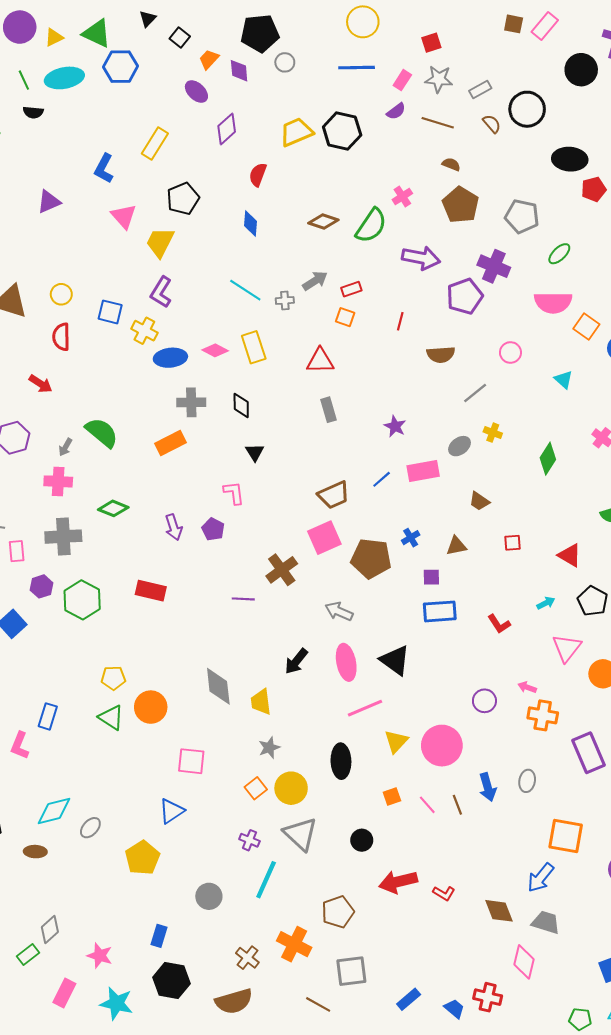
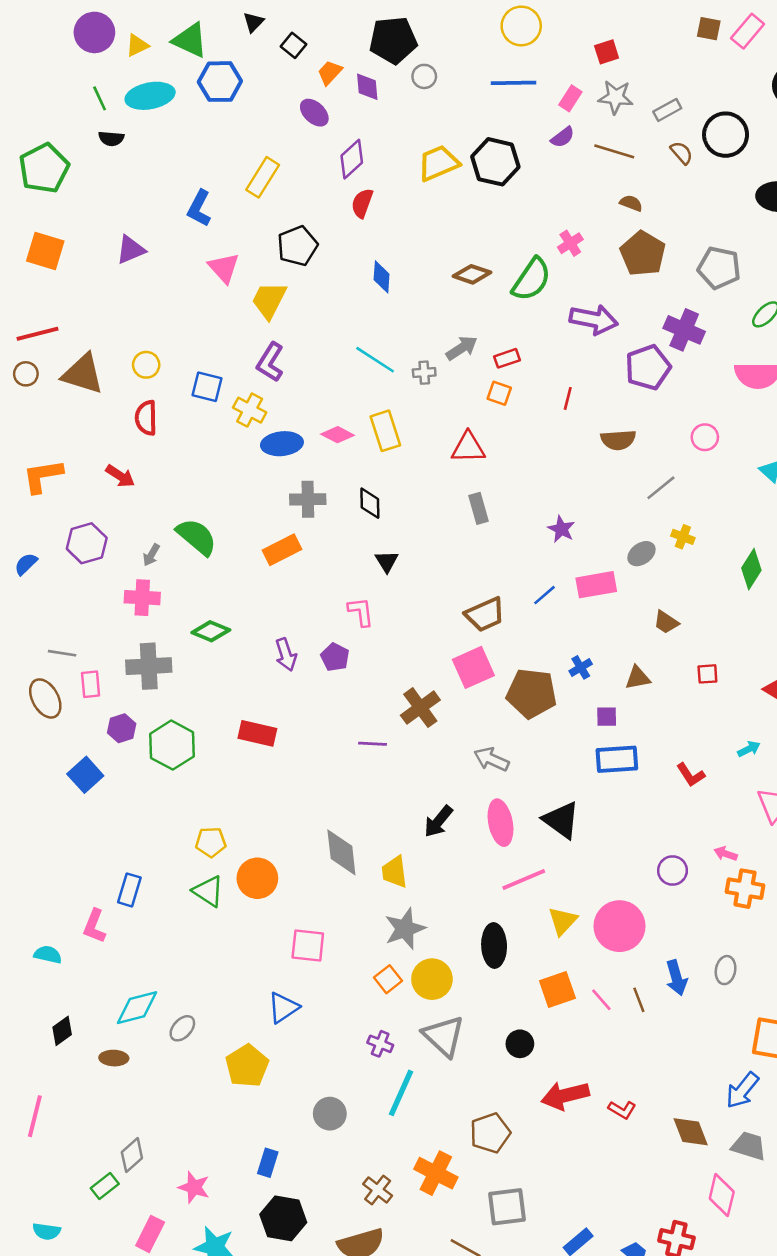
red semicircle: (258, 175) -> (362, 203), moved
gray star: (269, 748) -> (405, 929), size x1.5
orange square: (392, 796) -> (557, 989), size x1.6

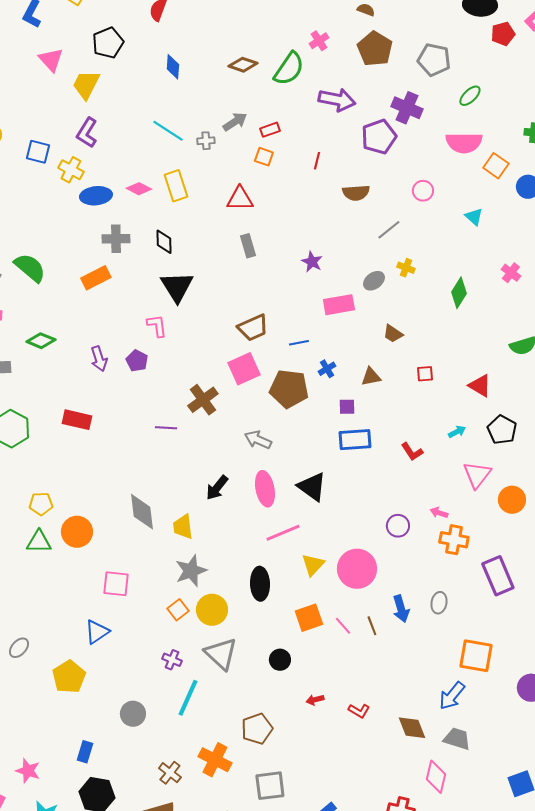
black triangle: (387, 561) -> (177, 287), size x1.8
blue line: (544, 595) -> (299, 343), moved, turned 30
green triangle: (208, 891) -> (39, 542), turned -32
red arrow: (565, 1096) -> (315, 700), size x0.5

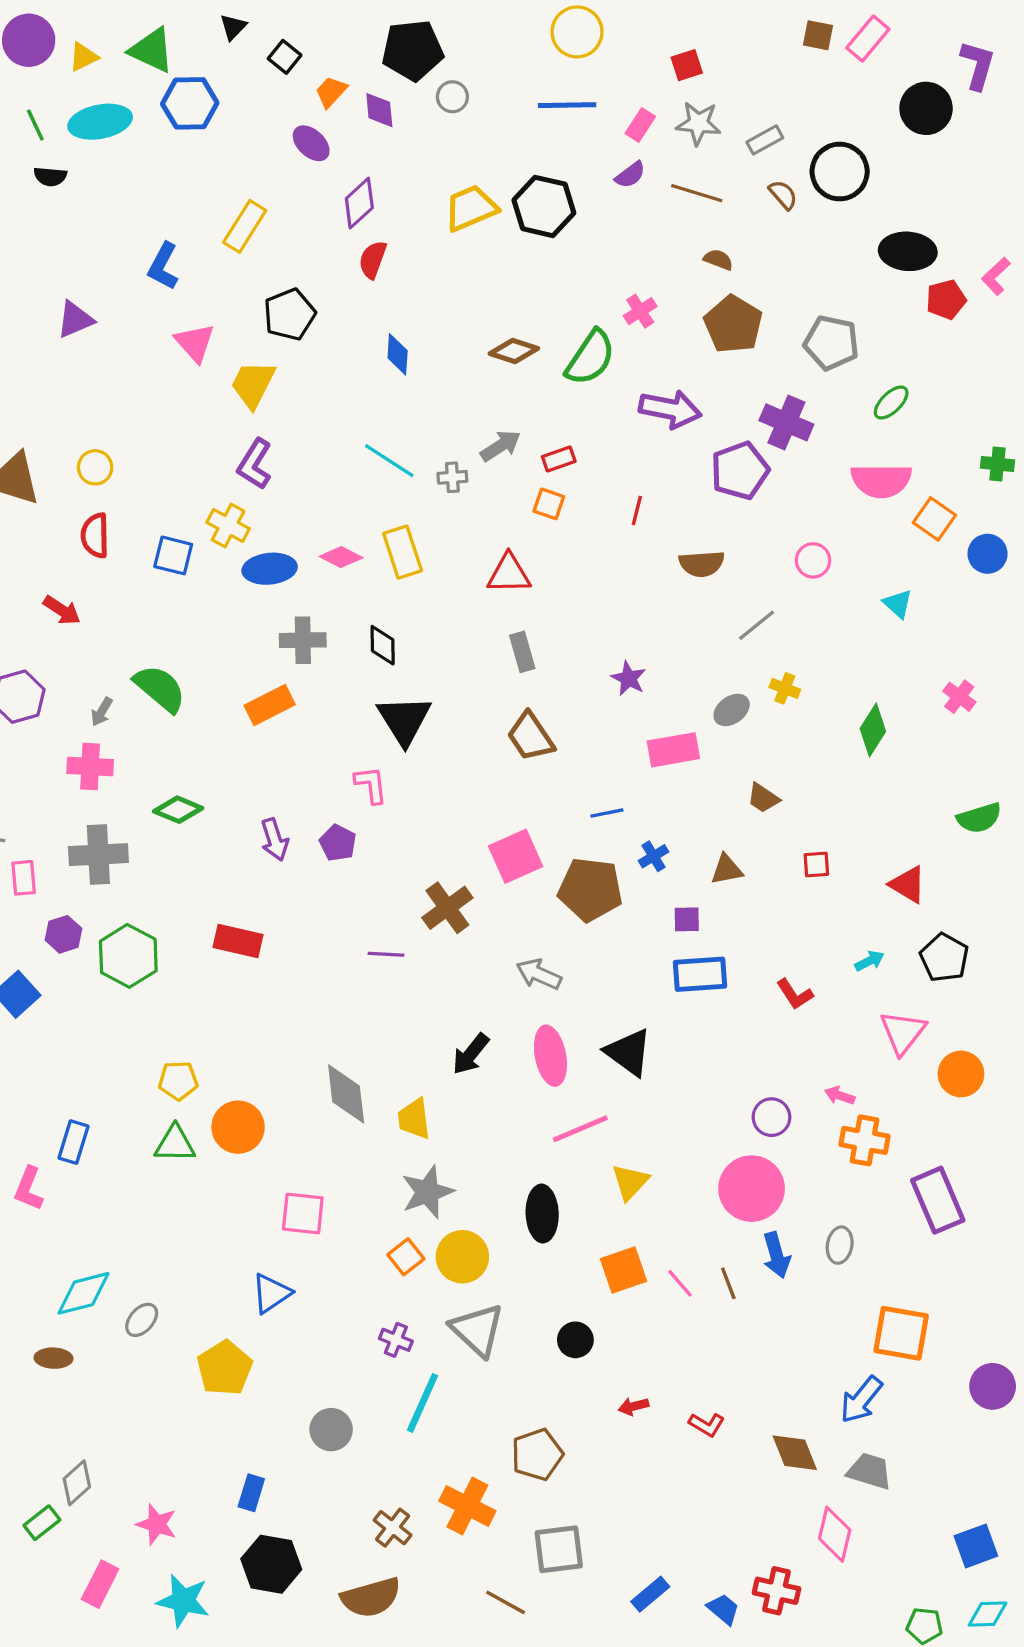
blue square: (38, 152) -> (173, 555), moved
brown trapezoid: (253, 328) -> (531, 737), moved, turned 80
pink circle: (357, 569) -> (752, 1189), moved

